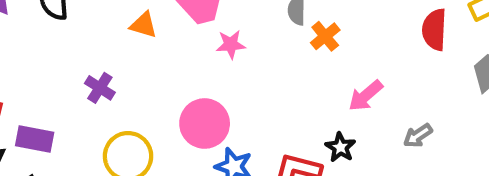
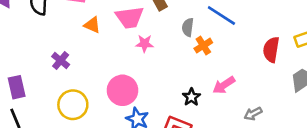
purple rectangle: (35, 139) -> (17, 87), turned 60
black star: (340, 147) -> (191, 97), moved

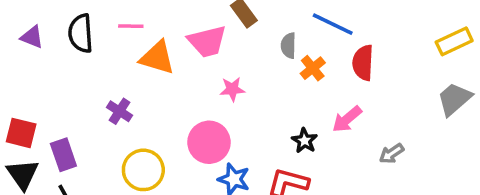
orange triangle: (92, 25) -> (157, 58), size x1.5
pink star: (145, 44) -> (232, 89), moved
red semicircle: (271, 50) -> (363, 63), moved

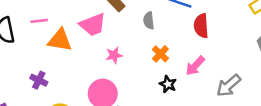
orange cross: (313, 68) -> (160, 54), moved
gray arrow: (392, 154) -> (229, 86), size x1.5

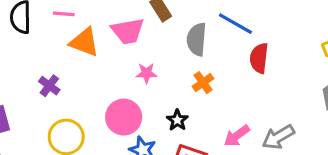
gray semicircle: (149, 21) -> (197, 39), size x1.5
pink arrow: (195, 66) -> (237, 136), moved
black star: (168, 84) -> (177, 120), moved

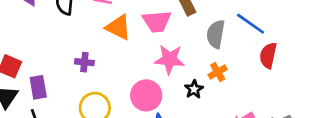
pink star: (146, 73) -> (169, 59), size x1.6
purple cross: (49, 86) -> (84, 62), turned -36
black star: (177, 120) -> (194, 89), moved

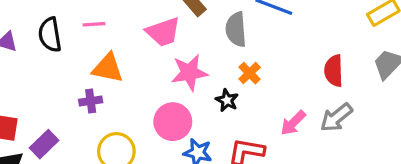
orange triangle: (118, 27) -> (108, 68), moved
red semicircle: (268, 55) -> (334, 71), moved
purple rectangle: (38, 87) -> (44, 144), turned 70

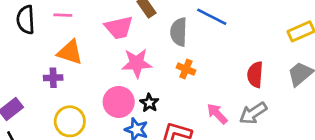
orange cross: (250, 73) -> (186, 69), turned -30
black star: (227, 100) -> (149, 103), moved
pink arrow: (293, 123) -> (217, 114), turned 85

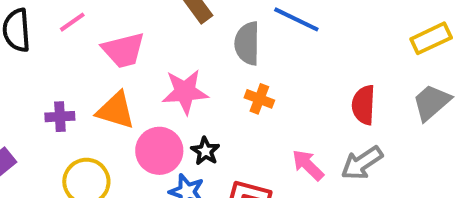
pink line: (63, 15) -> (72, 22), turned -36
pink trapezoid: (119, 28) -> (123, 50), moved
orange triangle: (70, 52) -> (116, 110), moved

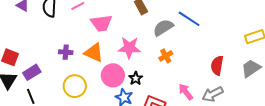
gray semicircle: (247, 43) -> (163, 28), turned 50
orange cross: (259, 99) -> (166, 56), turned 32

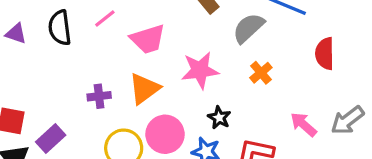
orange triangle: (94, 53) -> (144, 89), turned -50
red semicircle: (217, 65) -> (325, 54), moved
pink circle: (113, 75) -> (165, 134), moved

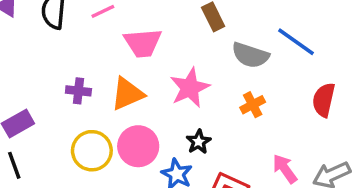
gray semicircle: (248, 28) -> (250, 55), turned -132
pink star: (200, 70) -> (190, 88), turned -30

